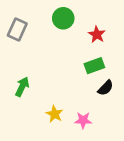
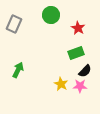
yellow star: (55, 114) -> (61, 84), moved
pink star: (83, 120) -> (80, 86), moved

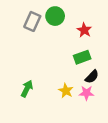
gray rectangle: (14, 24) -> (32, 21), moved
green arrow: (18, 70) -> (27, 89), moved

